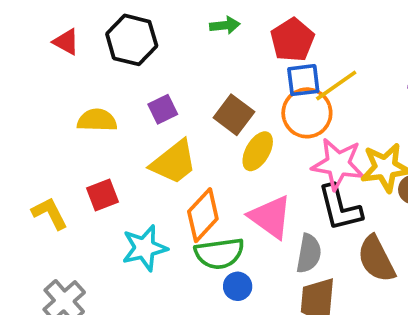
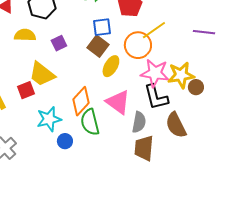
blue square: (303, 80) -> (102, 27), moved
yellow semicircle: (97, 120) -> (25, 35), moved
yellow trapezoid: (174, 162) -> (42, 74), moved, turned 76
green semicircle: (219, 253) -> (90, 122), turned 84
blue circle: (238, 286) -> (65, 141), moved

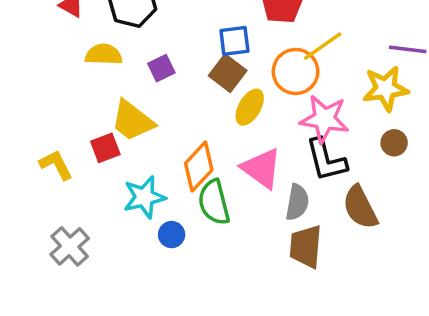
yellow star: (181, 75) -> (386, 88), moved

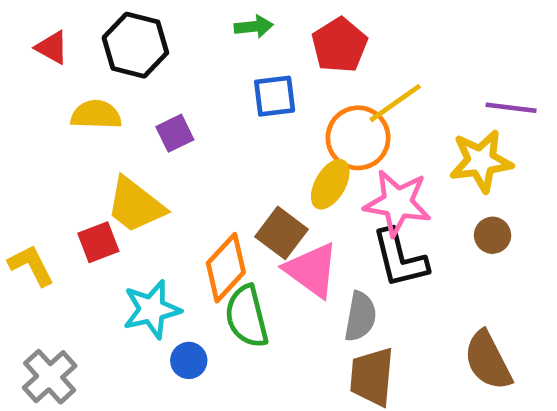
brown square: (228, 73) -> (282, 233), moved
yellow ellipse: (250, 107) -> (330, 184), moved
brown semicircle: (360, 207) -> (488, 360), moved

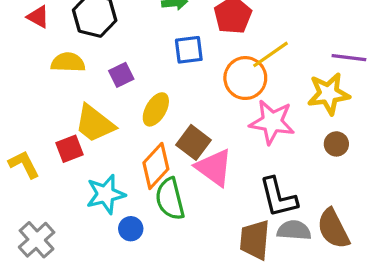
yellow ellipse: (330, 184) -> (156, 109), moved
black L-shape: (400, 258) -> (278, 197), moved
gray semicircle: (360, 316) -> (294, 230), moved, turned -96

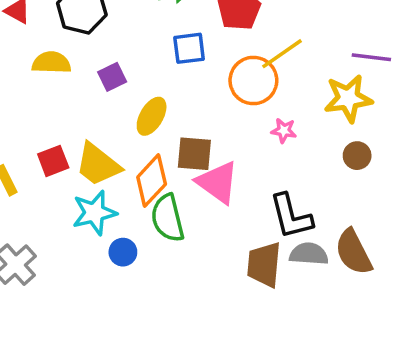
pink star: (272, 122) -> (284, 131), size x0.5
yellow trapezoid: (95, 124) -> (98, 165), moved
brown square: (194, 142) -> (194, 154), turned -32

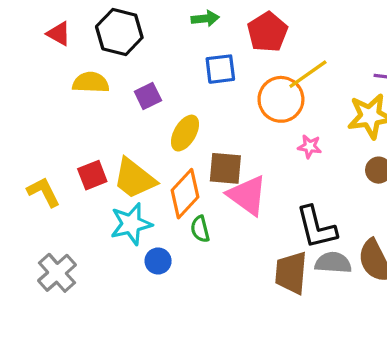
green semicircle: (168, 218) -> (200, 229), size x0.6

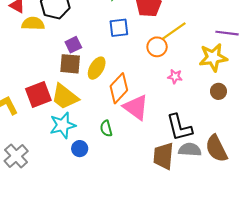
yellow semicircle: (91, 83) -> (33, 24), moved
orange circle: (281, 99) -> (157, 47), size x0.7
brown square: (225, 168) -> (70, 64), moved
red square: (92, 175) -> (38, 95), size x1.4
orange diamond: (185, 194) -> (119, 88), moved

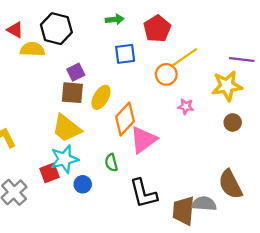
red square: (38, 95) -> (50, 173), moved, size x0.7
pink triangle: (136, 107) -> (143, 140), turned 48
black L-shape: (179, 127) -> (143, 193), moved
gray semicircle: (190, 150) -> (204, 204), moved
brown trapezoid: (163, 156) -> (183, 211), moved

